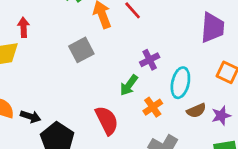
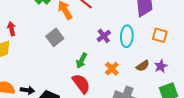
cyan ellipse: (180, 83) -> (127, 36), moved
green arrow: (129, 85) -> (82, 61), moved

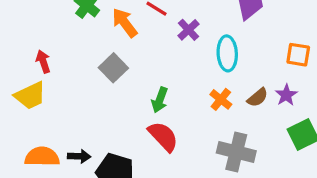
orange square: (160, 35) -> (298, 55), moved
purple cross: (104, 36) -> (188, 30), moved
orange cross: (112, 69) -> (221, 99), moved

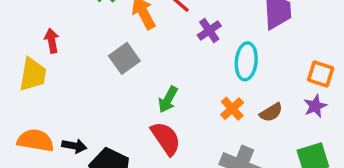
purple star: (286, 95) -> (315, 106), moved
yellow trapezoid: (30, 96) -> (33, 74), turned -64

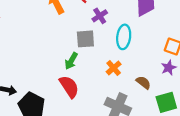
gray square: (124, 58) -> (85, 39), moved, turned 30
brown semicircle: (271, 112) -> (143, 83), moved, turned -112

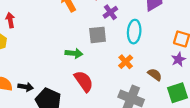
green arrow: (71, 61) -> (74, 53), moved, turned -112

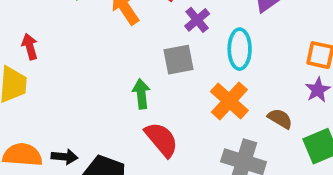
green arrow: (74, 53) -> (141, 94), turned -98
orange cross: (126, 62) -> (229, 101), size x1.5

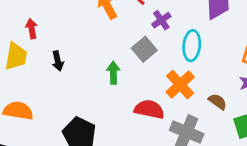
gray square: (179, 60) -> (144, 49), turned -35
red semicircle: (162, 139) -> (149, 109), moved, turned -44
black arrow: (65, 157) -> (58, 61), moved, turned 66

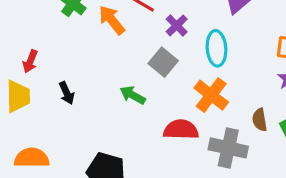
red arrow: (32, 29) -> (30, 61), turned -138
green arrow: (113, 73) -> (133, 95), turned -50
brown semicircle: (218, 102) -> (260, 120), moved, turned -126

